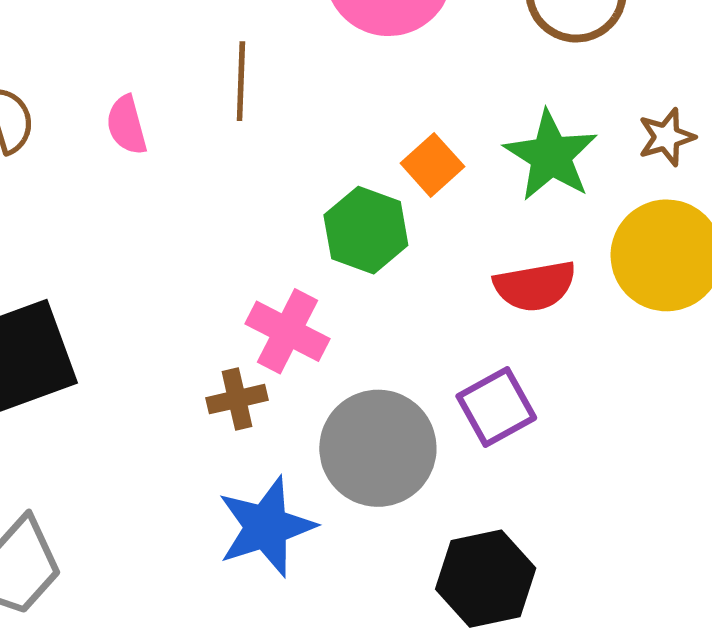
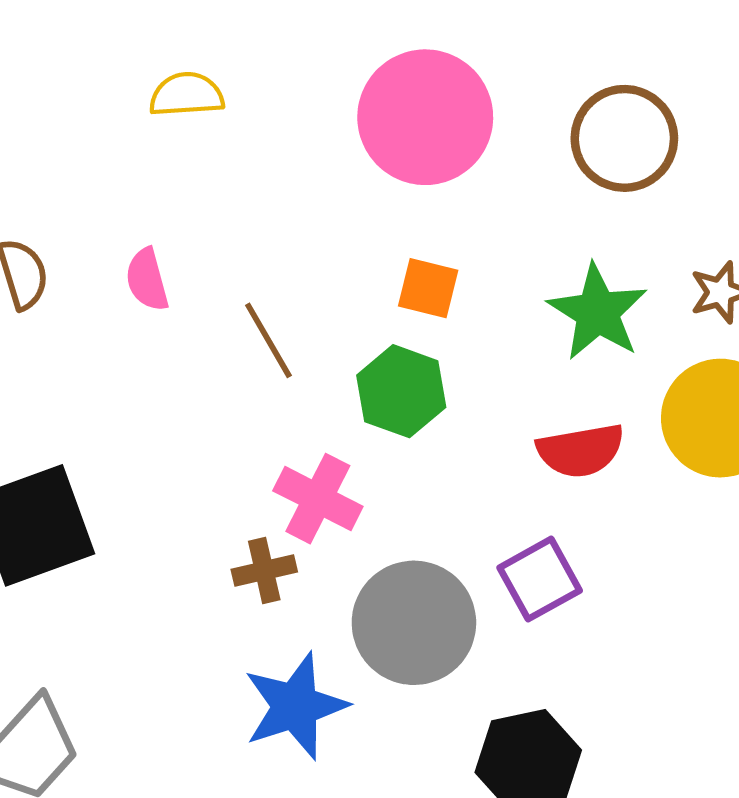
brown line: (241, 81) -> (268, 340), moved, turned -32
orange square: (432, 165) -> (428, 288), moved, turned -34

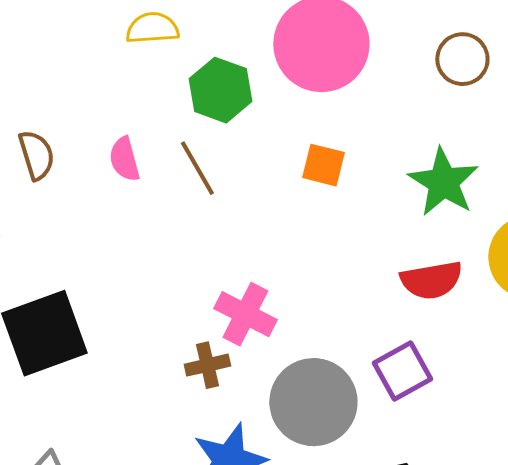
brown circle: (624, 138) -> (462, 59), size x0.7
brown line: (268, 340) -> (197, 168), moved
green hexagon: (401, 391) -> (220, 90), moved

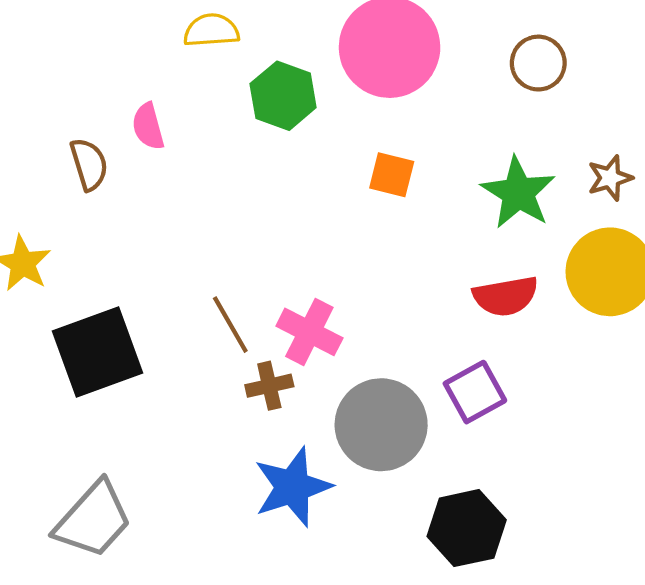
pink semicircle: (124, 159) -> (148, 126), moved
brown line: (197, 168) -> (230, 325), moved

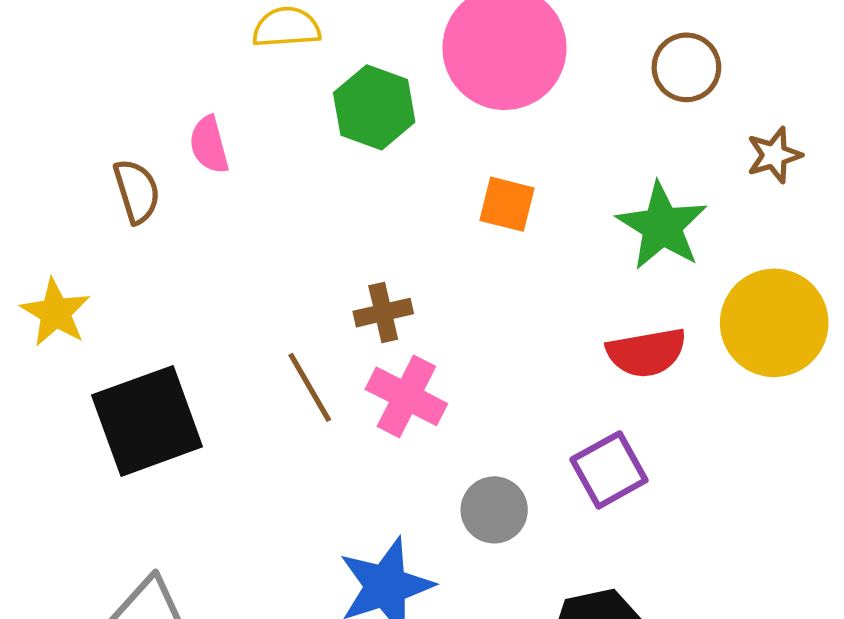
brown star: (610, 178) -> (774, 155), moved
brown cross: (269, 386) -> (383, 313), moved
gray circle: (381, 425) -> (494, 510), size x0.6

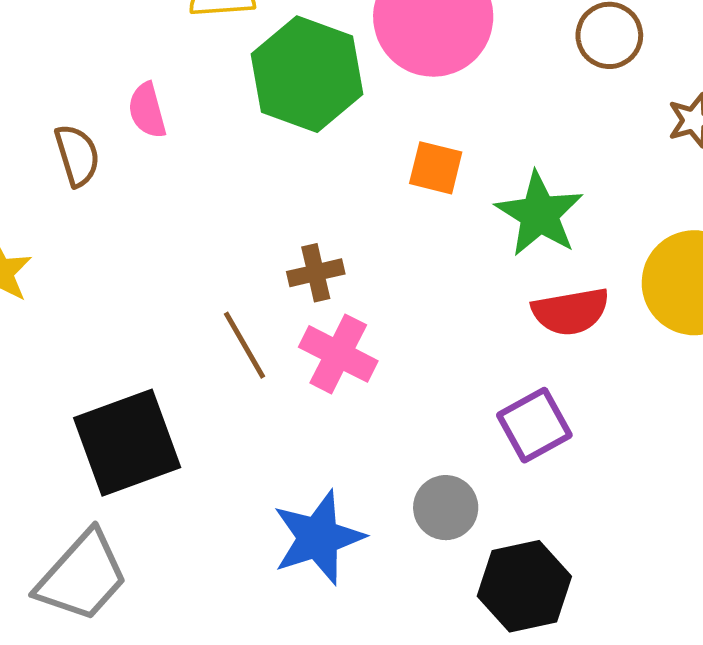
green hexagon: (374, 107) -> (307, 74), size x1.4
green star: (662, 226) -> (539, 214), moved
black square: (147, 421) -> (127, 443), moved
gray circle: (494, 510) -> (446, 508), moved

